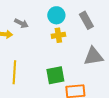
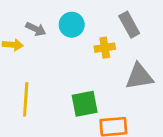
cyan circle: (56, 15) -> (72, 25), moved
yellow cross: (58, 35) -> (105, 48), moved

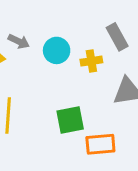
cyan circle: (72, 25) -> (57, 50), moved

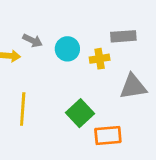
gray rectangle: (117, 37) -> (123, 36), turned -65
green square: (70, 120) -> (80, 113), turned -32

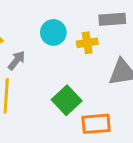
gray arrow: (32, 41) -> (17, 60), moved, turned -78

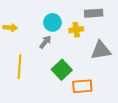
gray arrow: (17, 60) -> (45, 42), moved

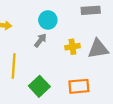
yellow cross: (76, 30) -> (72, 47), moved
green square: (62, 70) -> (39, 86), moved

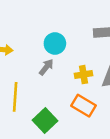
orange rectangle: (79, 86) -> (83, 106), moved, turned 36

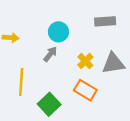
yellow cross: (83, 75) -> (85, 61), turned -35

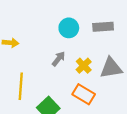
cyan circle: (58, 32) -> (69, 28), moved
gray arrow: (50, 54) -> (58, 59), moved

